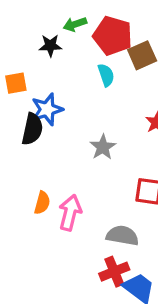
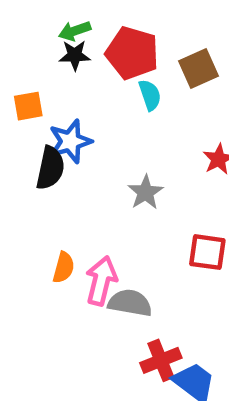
green arrow: (75, 24) -> (75, 31), moved
red pentagon: (113, 36) -> (132, 53), moved
gray semicircle: (122, 236) -> (130, 303), moved

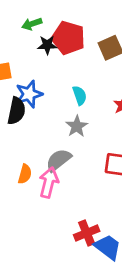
black star: (75, 55) -> (47, 45), moved
cyan semicircle: (150, 95) -> (80, 95), moved
gray semicircle: (130, 303) -> (59, 160), moved, turned -48

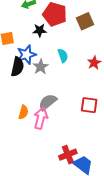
black star: (47, 45) -> (40, 30), moved
gray star: (77, 126) -> (41, 67), moved

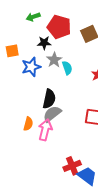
black semicircle: (17, 67) -> (49, 99), moved
gray star: (41, 67) -> (54, 60), moved

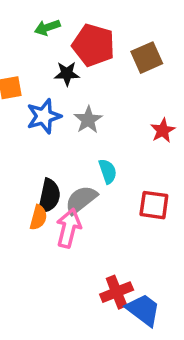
gray star: (54, 60) -> (88, 120), moved
cyan semicircle: (67, 68) -> (108, 171), moved
black semicircle: (49, 99) -> (49, 196), moved

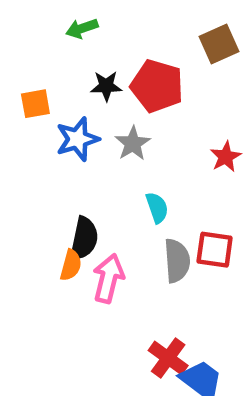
red pentagon: (93, 45) -> (157, 86), moved
brown square: (147, 58) -> (219, 44), moved
gray semicircle: (81, 200) -> (177, 261), moved, turned 124
red cross: (117, 292) -> (168, 358), turned -32

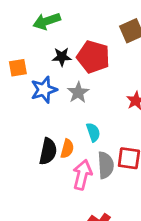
green arrow: (82, 28) -> (47, 21), size x1.4
orange semicircle: (71, 265) -> (67, 149), moved
pink arrow: (108, 278) -> (82, 175), moved

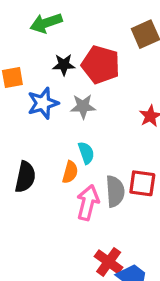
gray star: (78, 92) -> (83, 106), turned 30
cyan semicircle: (93, 132) -> (86, 153), moved
black semicircle: (48, 151) -> (25, 177), moved

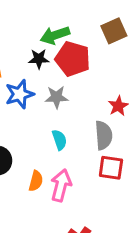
green arrow: (46, 23) -> (55, 35), moved
orange semicircle: (70, 172) -> (36, 181), moved
gray semicircle: (115, 191) -> (104, 135), moved

